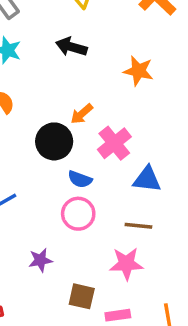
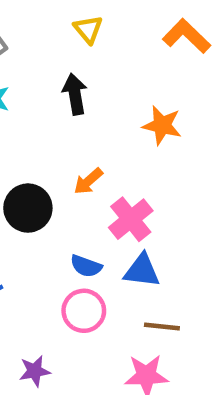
black arrow: (71, 47) -> (75, 94), turned 64
black circle: (54, 141) -> (28, 208), moved
blue triangle: (147, 179) -> (142, 271), moved

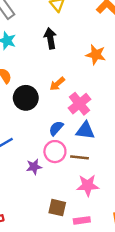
blue semicircle: (86, 266) -> (56, 128), turned 112
brown line: (162, 326) -> (79, 157), moved
purple star: (35, 371) -> (34, 167), moved

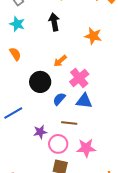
black circle: (26, 98) -> (40, 82), moved
pink circle: (55, 152) -> (58, 144), moved
brown line: (79, 157) -> (69, 123), moved

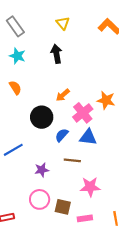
orange star: (93, 36) -> (106, 100), moved
pink circle: (58, 144) -> (40, 199), moved

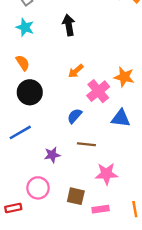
black circle: (42, 117) -> (30, 92), moved
blue triangle: (88, 137) -> (121, 118), moved
pink circle: (40, 199) -> (38, 188), moved

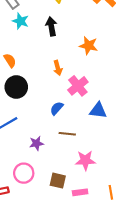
cyan star: (25, 27) -> (21, 21), moved
orange arrow: (76, 71) -> (58, 68), turned -64
orange star: (124, 77) -> (89, 46), moved

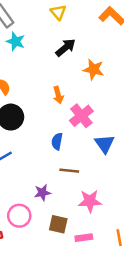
black arrow: (51, 26) -> (66, 48), moved, turned 60
blue semicircle: (57, 108) -> (57, 141), turned -32
blue triangle: (98, 110) -> (105, 144), turned 48
purple star: (36, 143) -> (42, 193), moved

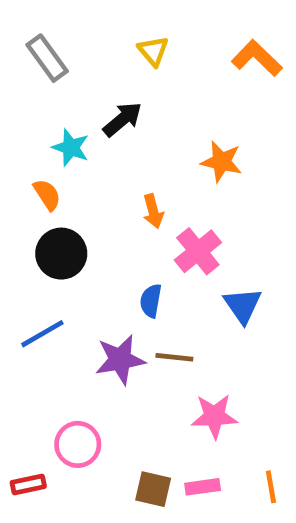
cyan star: (16, 41) -> (71, 148), moved
black arrow: (66, 48) -> (123, 119), moved
purple star: (42, 193) -> (120, 360), moved, size x1.5
brown square: (58, 224) -> (153, 489), moved

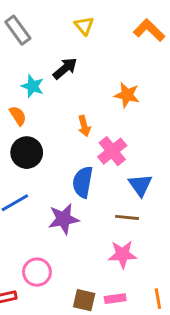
blue semicircle: (151, 301) -> (83, 182), size x1.5
brown line: (174, 357) -> (127, 217), moved

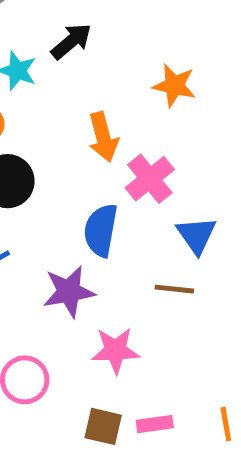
orange arrow: (84, 126) -> (103, 137), size x1.4
pink star: (123, 254) -> (115, 350), moved

